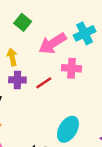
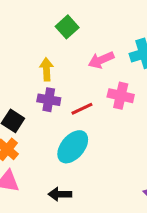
pink arrow: (52, 43) -> (101, 60), size x0.7
cyan ellipse: (68, 129) -> (73, 147), moved

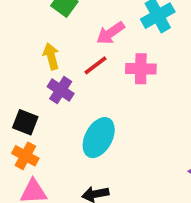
purple cross: (49, 100) -> (61, 90), turned 35
red line: (82, 109) -> (96, 65), moved

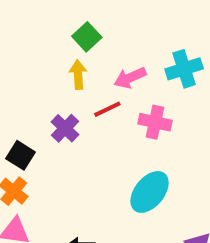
yellow arrow: (51, 56) -> (78, 75), moved
cyan ellipse: (99, 138) -> (150, 192), moved

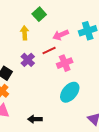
yellow arrow: (78, 75) -> (25, 33), moved
pink cross: (155, 122) -> (65, 63), moved, turned -35

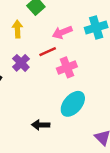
black arrow: (35, 119) -> (41, 125), moved

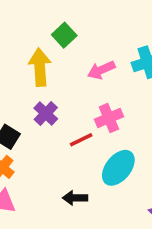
yellow arrow: (17, 29) -> (40, 67), size x1.5
red line: (48, 52) -> (81, 140), moved

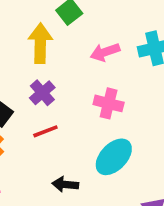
pink cross: (109, 118) -> (109, 103), turned 32
red line: (81, 140) -> (45, 131), moved

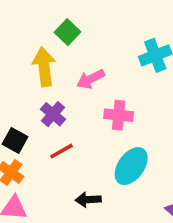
pink arrow: (105, 52) -> (91, 79), moved

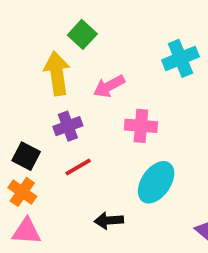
purple cross: (53, 114) -> (68, 126), turned 30

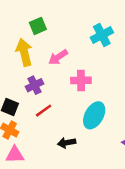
green square: (82, 34) -> (38, 26), turned 30

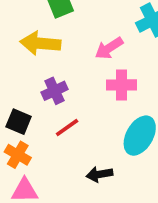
yellow arrow: (24, 52) -> (40, 43), turned -72
pink arrow: (58, 57) -> (109, 48), moved

